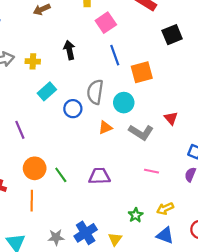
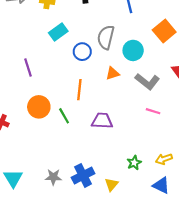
orange square: (142, 72) -> (164, 31), moved, turned -30
pink line: (151, 171) -> (153, 111), moved
orange line: (32, 201) -> (79, 90), moved

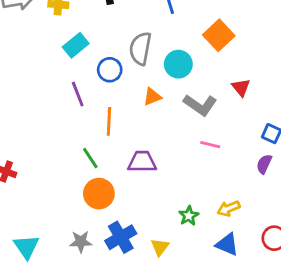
purple line: (28, 67) -> (78, 94), moved
orange circle: (39, 107) -> (99, 194), moved

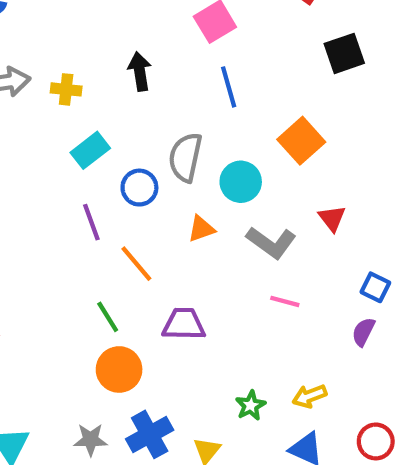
orange line: (109, 121) -> (136, 264), turned -44

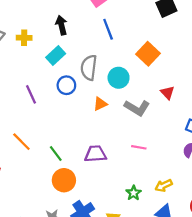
cyan rectangle: (90, 150) -> (56, 55), moved
purple line: (91, 222) -> (31, 94), moved
orange line: (136, 264) -> (21, 142), moved
pink line: (285, 301) -> (139, 147), moved

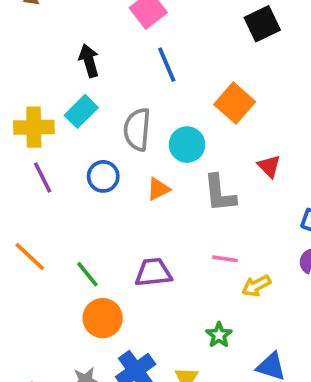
yellow cross: (24, 38) -> (34, 127), moved, size x1.5
blue circle: (66, 85) -> (103, 176), moved
gray L-shape: (137, 108) -> (220, 193), turned 55
yellow arrow: (164, 186) -> (256, 286), moved

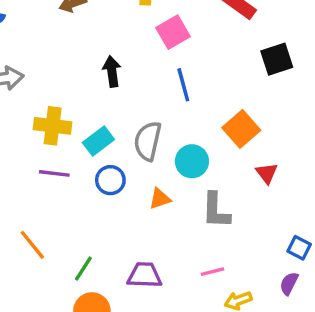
cyan rectangle: (81, 111) -> (98, 141), moved
red triangle: (269, 166) -> (267, 173), moved
purple line: (43, 177) -> (54, 173), turned -64
pink line: (225, 259) -> (213, 272), turned -30
green line: (87, 274) -> (83, 269), turned 64

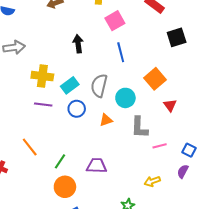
pink line: (213, 272) -> (160, 146), moved

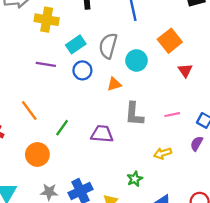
yellow cross: (42, 76) -> (47, 20), moved
gray L-shape: (139, 127) -> (134, 114), moved
orange circle: (65, 187) -> (37, 154), moved

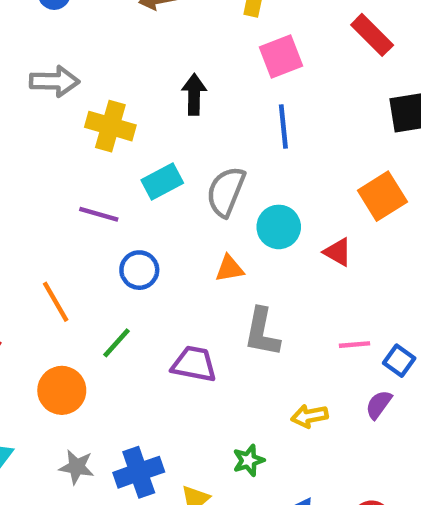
orange square: (170, 41) -> (382, 196), moved
blue circle: (82, 70) -> (139, 270), moved
red triangle: (185, 70) -> (338, 252), moved, turned -32
pink line: (172, 115) -> (354, 345), moved

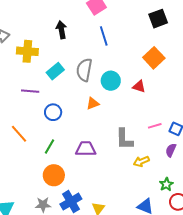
gray L-shape: (262, 332) -> (124, 139), moved
orange circle: (62, 390) -> (54, 175), moved
green star: (248, 460) -> (166, 184), moved

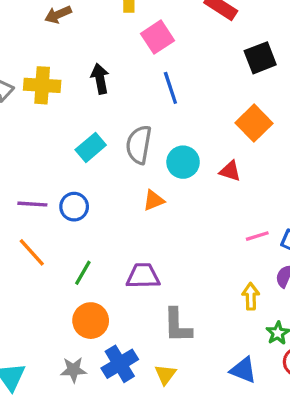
yellow cross: (27, 51) -> (42, 85), moved
purple line: (30, 91) -> (32, 204), moved
blue circle: (53, 112) -> (74, 207), moved
gray L-shape: (124, 139) -> (177, 326), moved
yellow arrow: (141, 161) -> (251, 296), moved, turned 112

